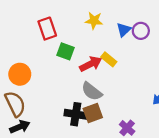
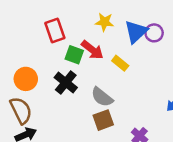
blue triangle: (124, 30) -> (136, 32), size x1.5
red arrow: (91, 64) -> (92, 50), moved, turned 65
black cross: (76, 114) -> (66, 83), moved, turned 30

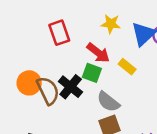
green square: (74, 55) -> (92, 73), moved
brown semicircle: (21, 110) -> (48, 90), moved

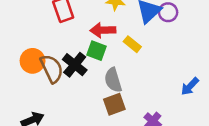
red arrow: (98, 53) -> (103, 30), turned 140
gray semicircle: (108, 102) -> (113, 80), turned 35

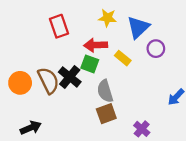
purple circle: (168, 12) -> (156, 49), moved
orange circle: (33, 61) -> (20, 83), moved

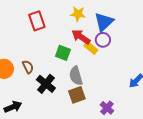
red arrow: (96, 45) -> (81, 37), moved, turned 36
purple circle: (156, 49) -> (103, 40), moved
black cross: (70, 77) -> (46, 84), moved
brown semicircle: (48, 80) -> (28, 67), size x0.6

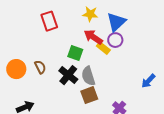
black cross: (46, 84) -> (68, 75), moved

